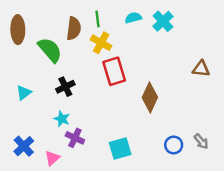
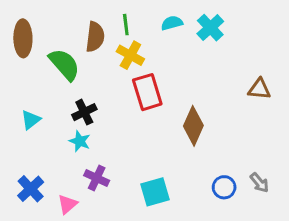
cyan star: (62, 119) -> (80, 141), moved

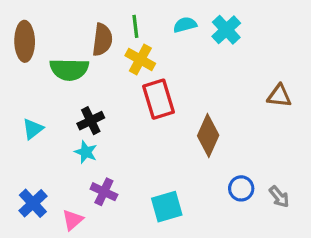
green semicircle: (64, 64) -> (69, 69), turned 132
blue circle: (224, 187) -> (241, 188), moved

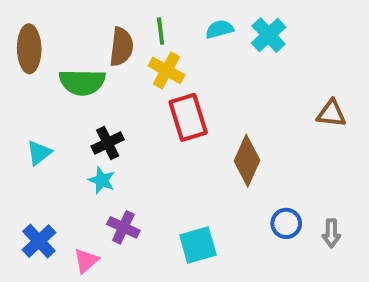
gray arrow: (279, 197) -> (331, 233), turned 40

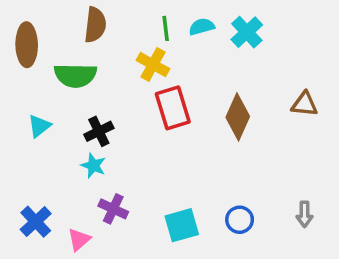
green line: (161, 31) -> (166, 28), moved
brown semicircle: (121, 47) -> (95, 25), moved
cyan triangle: (39, 153) -> (39, 126), moved
brown diamond: (247, 161) -> (238, 117), moved
blue circle: (286, 223) -> (240, 220), moved

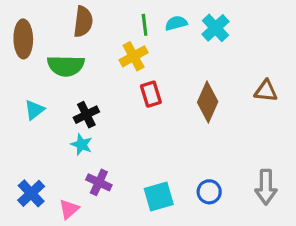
yellow cross: (153, 65) -> (134, 56), turned 32
red rectangle: (173, 108) -> (151, 94), size x0.7
gray arrow: (305, 214) -> (266, 187), size x1.5

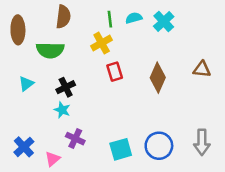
blue circle: (209, 192) -> (159, 146), size x1.5

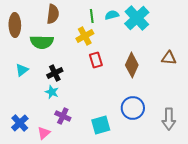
cyan cross: (164, 21) -> (137, 18), size x1.4
blue circle: (159, 146) -> (133, 108), moved

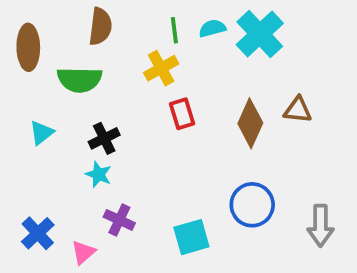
brown triangle: (169, 58) -> (298, 110), moved

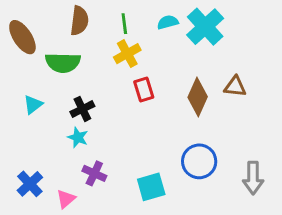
green line: (174, 30) -> (124, 24), moved
brown ellipse: (28, 47) -> (22, 37), turned -32

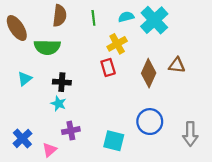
yellow cross: (127, 54) -> (117, 44), moved
black cross: (82, 109) -> (62, 82), turned 30
purple cross: (94, 173) -> (71, 131), turned -36
cyan square: (151, 187) -> (114, 141), turned 30

